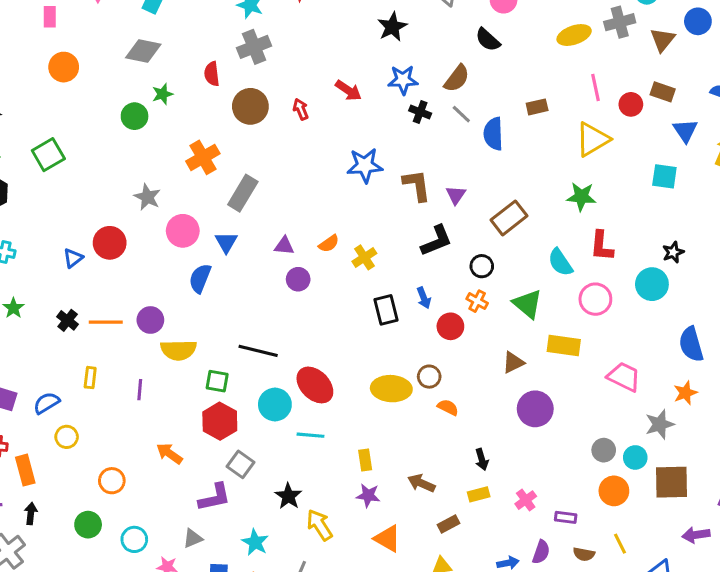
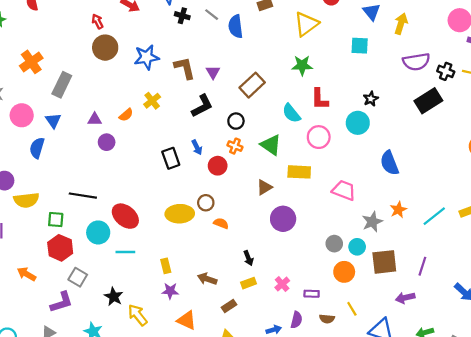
brown circle: (250, 106) -> (105, 48), moved
yellow cross: (364, 257) -> (152, 101), moved
orange star: (685, 393) -> (398, 210), moved

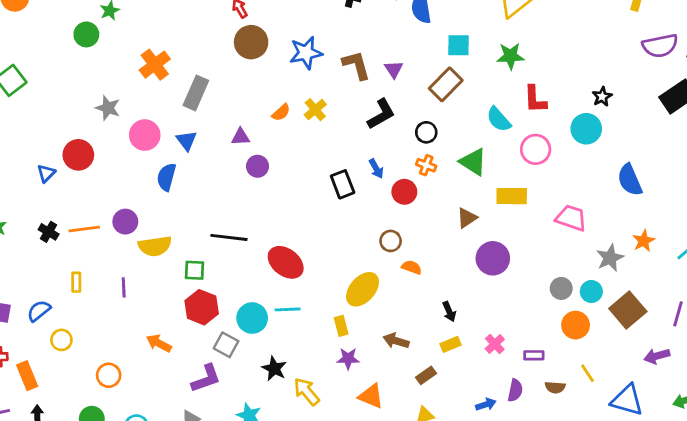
cyan square: (360, 46) -> (458, 45), moved
orange semicircle: (126, 115) -> (281, 112), moved
yellow ellipse: (180, 214) -> (363, 289), moved, turned -44
cyan circle: (98, 232) -> (252, 318), moved
brown square: (384, 262) -> (628, 310), turned -32

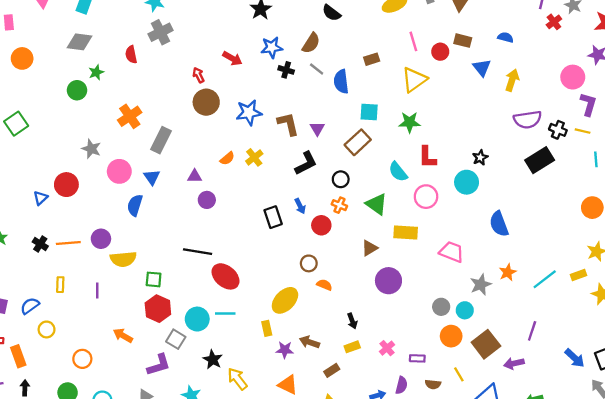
black line: (229, 237) -> (198, 252), moved
brown square: (628, 310) -> (486, 344), moved
purple star: (348, 358) -> (285, 350), moved

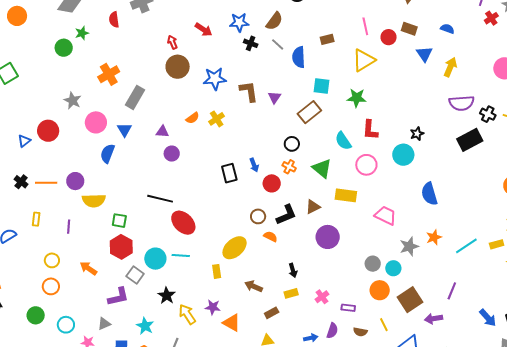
black L-shape: (306, 163) -> (286, 215), moved
yellow circle: (47, 329) -> (52, 260), moved
purple star: (285, 350) -> (213, 307), moved

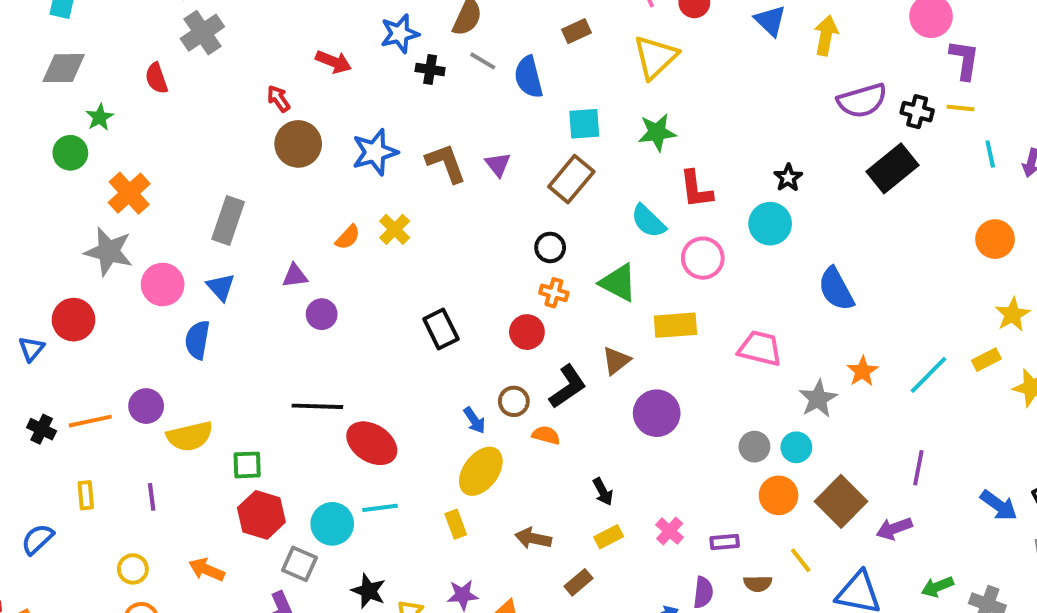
orange cross: (109, 74) -> (129, 193), moved
gray star: (73, 101) -> (109, 251), size x1.4
blue arrow: (254, 165) -> (474, 420), moved

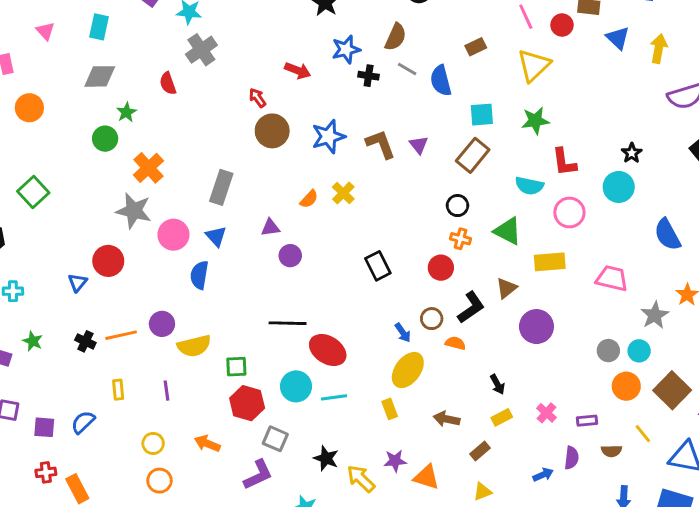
cyan semicircle: (648, 221) -> (529, 186), turned -32
cyan circle: (332, 524) -> (296, 386), moved

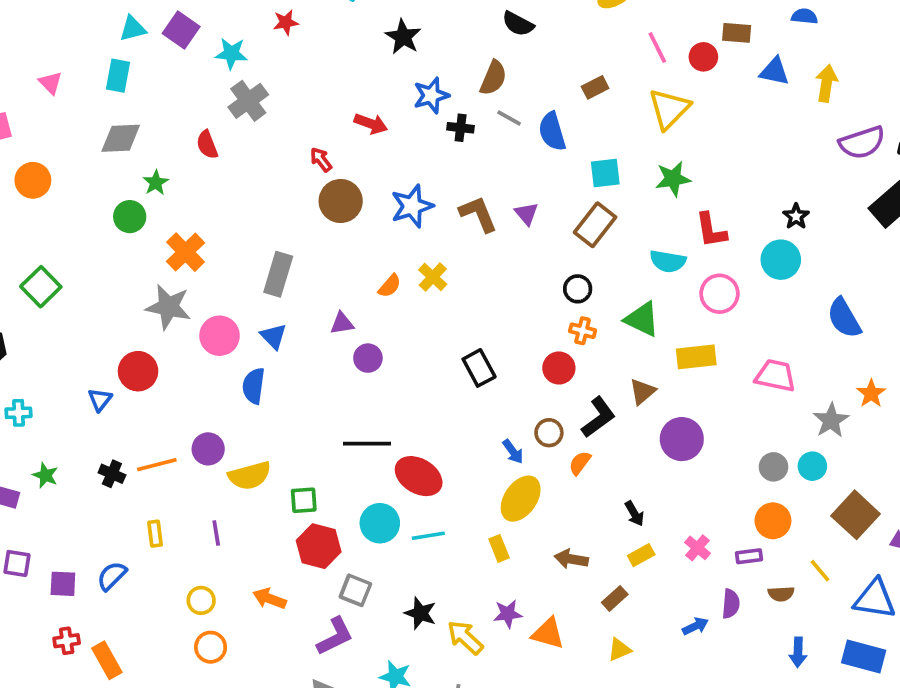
blue triangle: (618, 38) -> (774, 71), turned -30
orange semicircle: (455, 343) -> (580, 463), turned -66
orange circle: (626, 386) -> (773, 521), moved

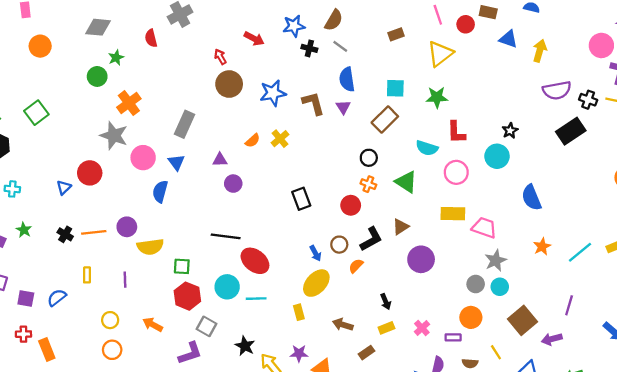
blue semicircle: (552, 131) -> (347, 79), moved
yellow rectangle: (696, 357) -> (453, 214), moved
gray star: (831, 420) -> (496, 261), moved

